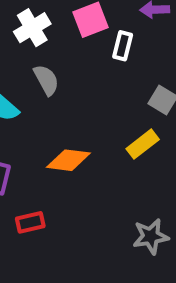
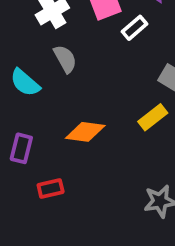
white rectangle: (123, 46) -> (135, 28), turned 35

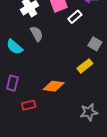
orange diamond: (85, 132) -> (54, 86), moved

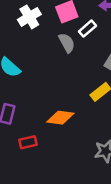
gray semicircle: (37, 34) -> (67, 43), moved

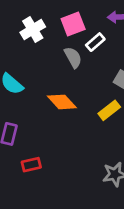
orange diamond: (60, 118) -> (62, 102), moved, turned 40

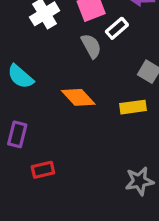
yellow rectangle: (109, 110) -> (133, 107), turned 30

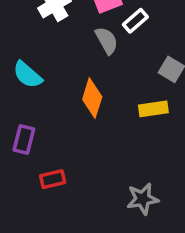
orange diamond: (78, 97) -> (92, 98), turned 60
gray star: (139, 181) -> (143, 199), moved

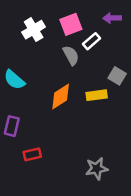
orange diamond: (92, 98) -> (61, 96), turned 40
yellow rectangle: (153, 109) -> (97, 95), moved

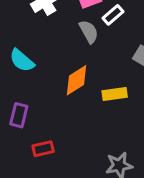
yellow rectangle: (97, 95) -> (115, 94), moved

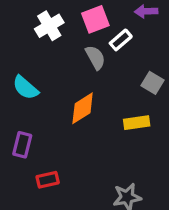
yellow rectangle: (115, 94) -> (137, 123), moved

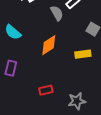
red rectangle: (48, 180) -> (46, 90), moved

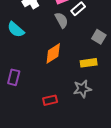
cyan semicircle: (13, 32) -> (16, 30), moved
gray star: (77, 101) -> (82, 89), moved

